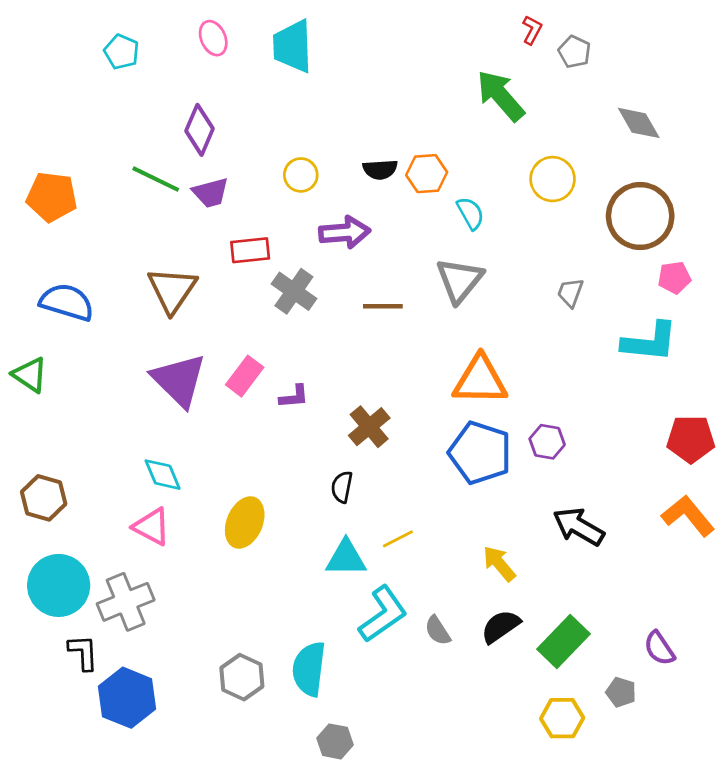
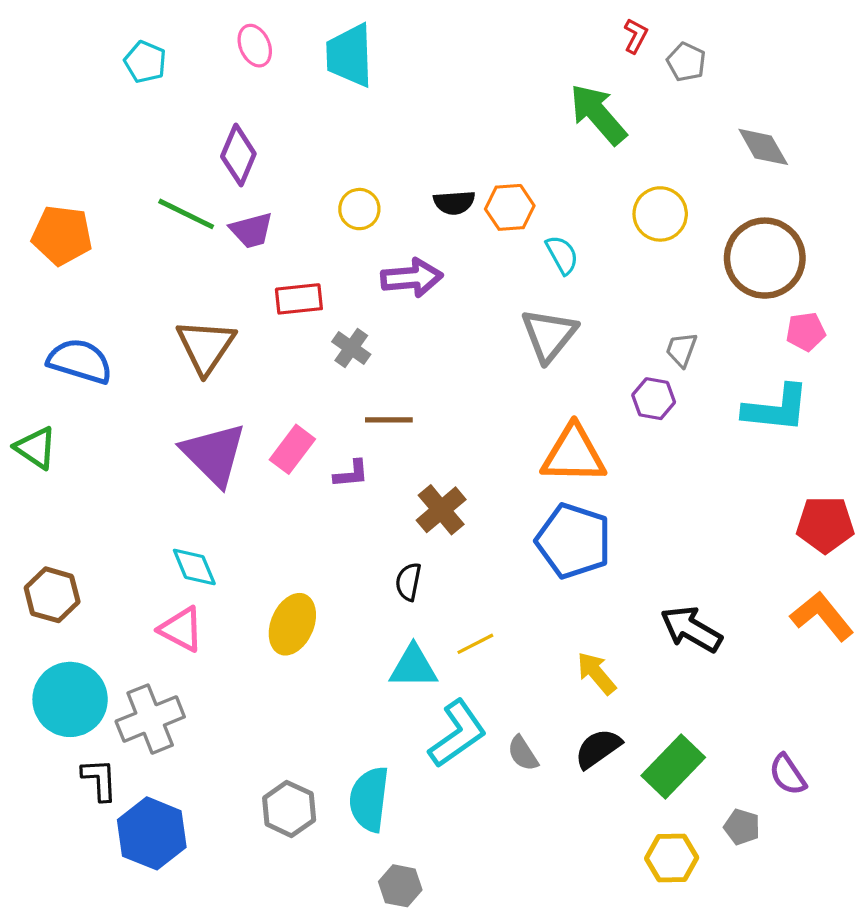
gray cross: (294, 291) -> (351, 348), size x0.7
brown line: (383, 306) -> (389, 420), moved
purple hexagon: (547, 442) -> (654, 399), moved

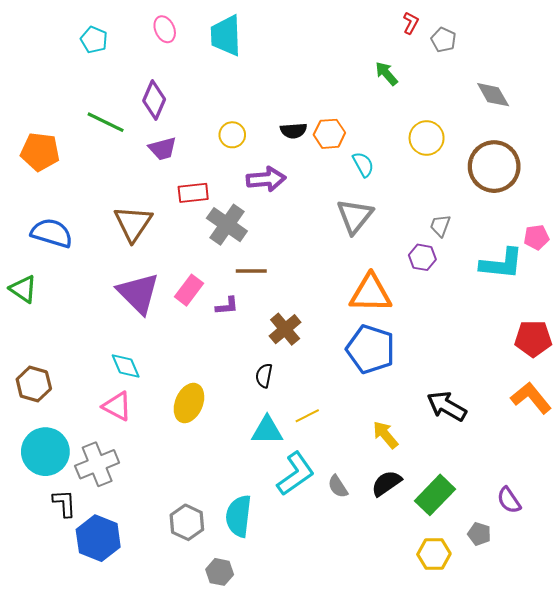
green arrow: (598, 114) -> (386, 74), size x0.6
green line: (186, 214) -> (106, 122), moved
pink pentagon: (806, 332) -> (536, 237), moved
gray cross: (351, 348) -> (227, 225), size x1.6
gray hexagon: (400, 886) -> (220, 572), moved

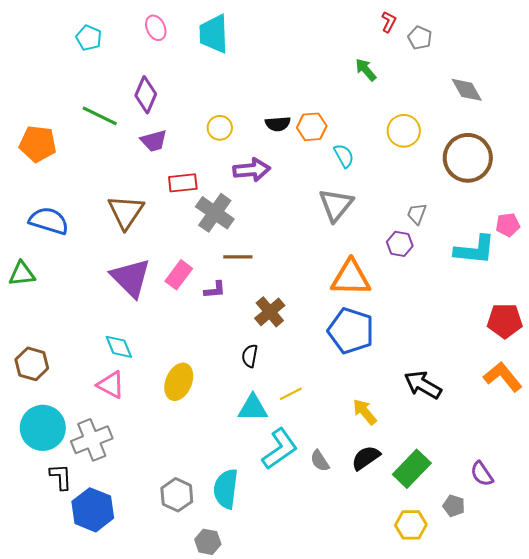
green triangle: (23, 289) -> (22, 274), turned -40

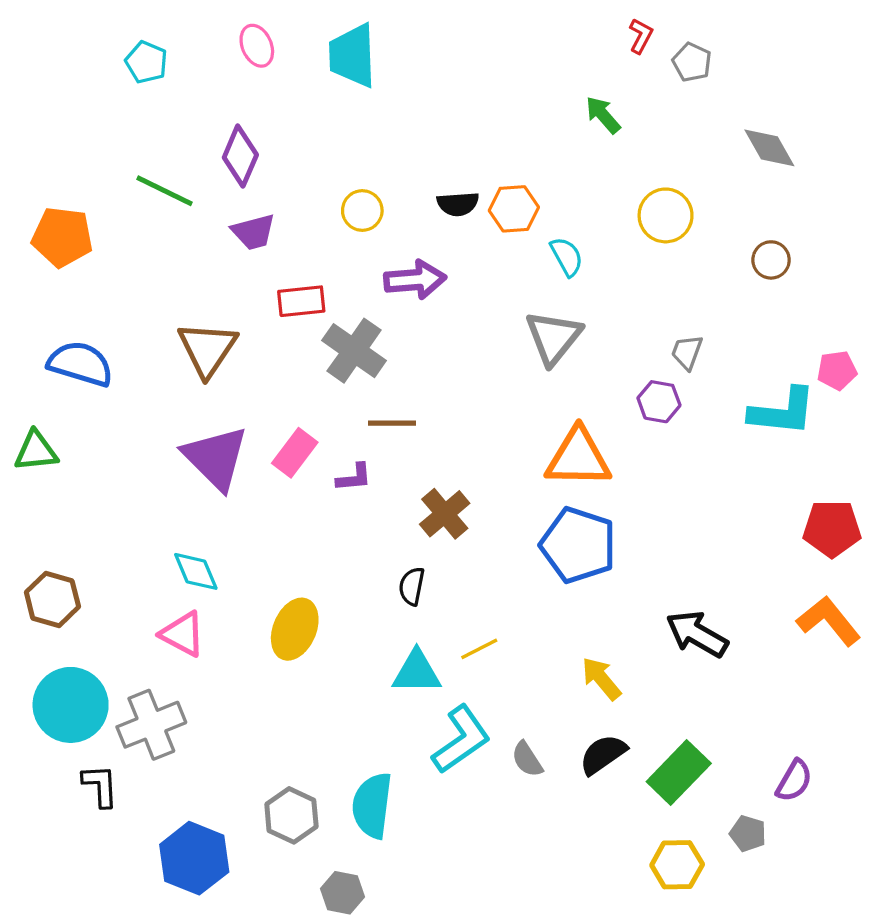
brown circle: (468, 158) -> (771, 260), size x0.5
purple semicircle: (482, 474) -> (794, 781), turned -116
blue hexagon: (93, 510) -> (194, 858), moved

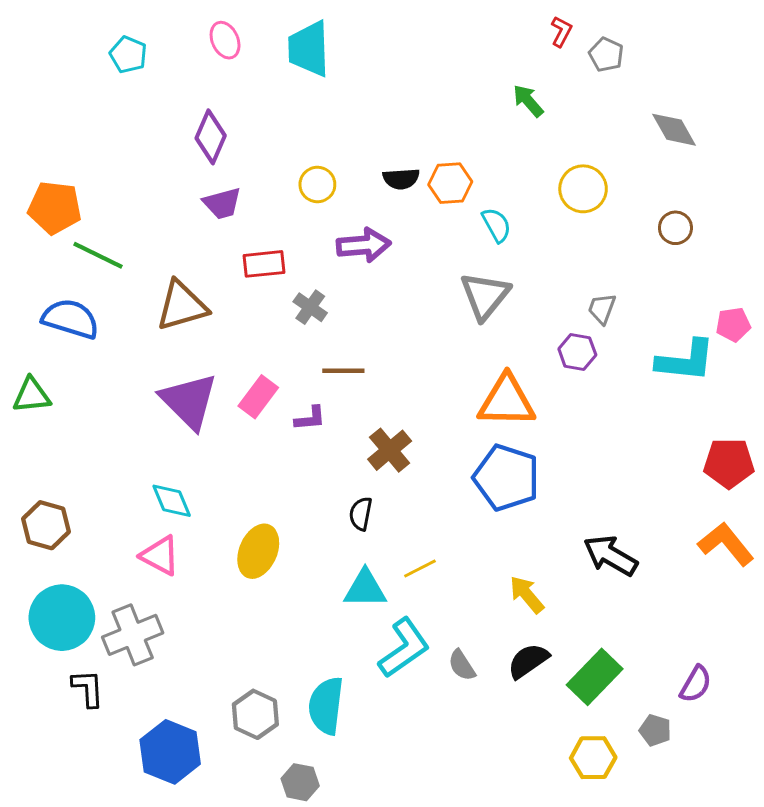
green line: (165, 191) -> (98, 255), moved
brown triangle: (207, 349) -> (182, 306), turned 40
gray cross: (354, 351) -> (310, 307), size x0.6

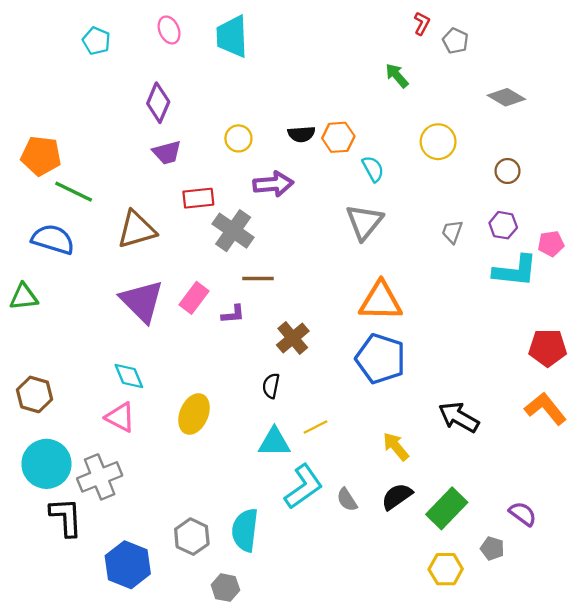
gray diamond: (674, 130) -> (506, 97), turned -30
gray cross: (310, 307) -> (233, 231), size x1.6
purple hexagon: (577, 352) -> (503, 225), moved
purple semicircle: (696, 684) -> (523, 514), turned -84
black L-shape: (88, 688) -> (66, 517), size x1.4

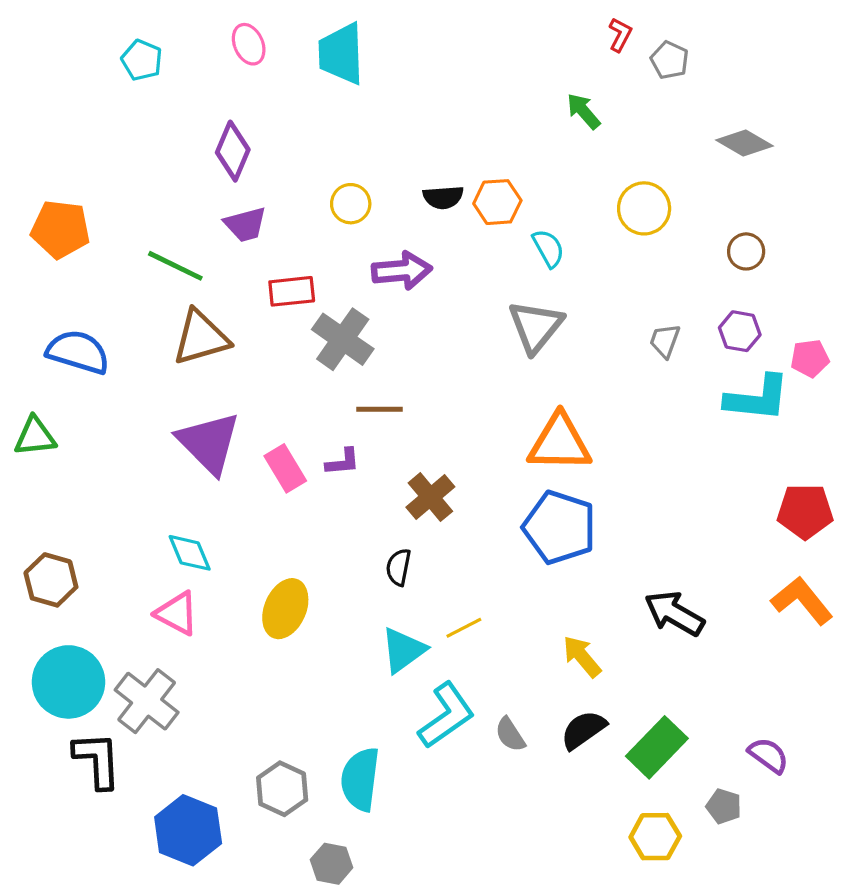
green line: (74, 192) -> (175, 266), moved
pink rectangle: (194, 298) -> (285, 468), moved, turned -68
cyan triangle: (274, 442) -> (403, 650), turned -36
gray cross: (100, 477) -> (147, 701), turned -30

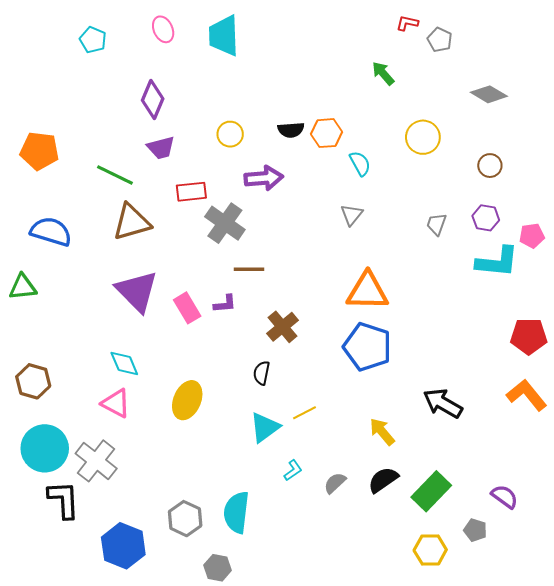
red L-shape: (620, 35) -> (407, 23), turned -105
gray triangle: (536, 326) -> (352, 215), size x0.6
cyan L-shape: (446, 715) -> (293, 470), size x0.5
gray semicircle: (510, 735) -> (335, 483), turned 80

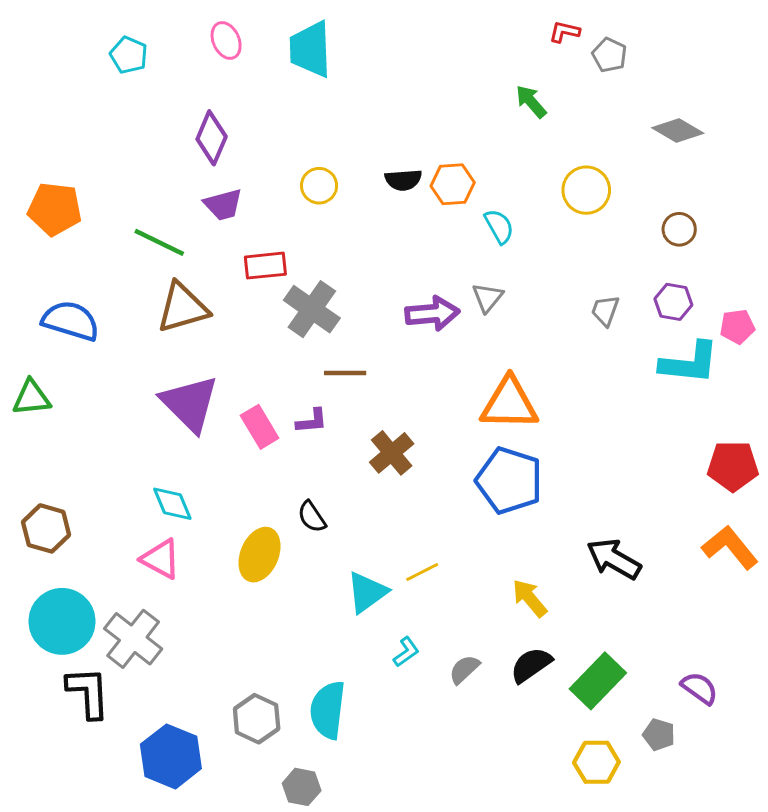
purple arrow: (264, 178) -> (432, 314), moved
black semicircle: (262, 373) -> (312, 517), moved, turned -45

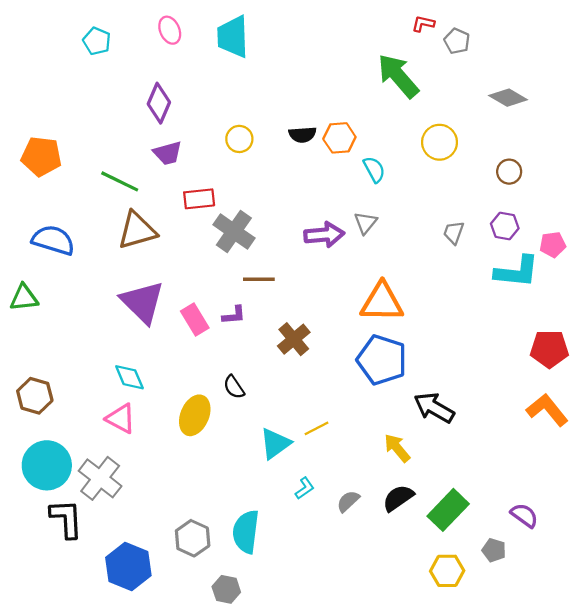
green arrow: (531, 101) -> (398, 76), size x1.8
black arrow: (614, 559) -> (434, 408), moved

